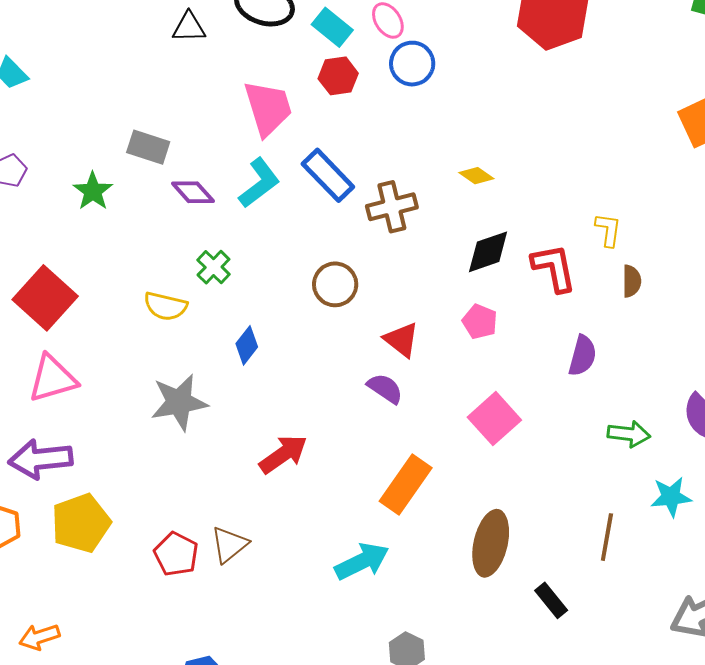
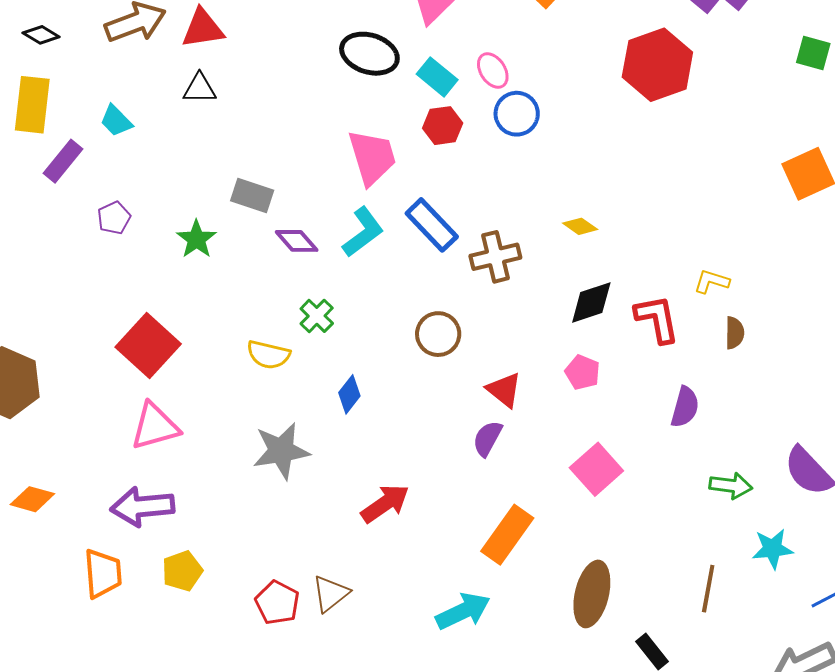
black triangle: (189, 27) -> (200, 88), moved
yellow L-shape: (608, 230) -> (712, 281), turned -81
purple semicircle: (385, 388) -> (487, 438), turned -96
yellow pentagon: (81, 523) -> (182, 571), size x0.7

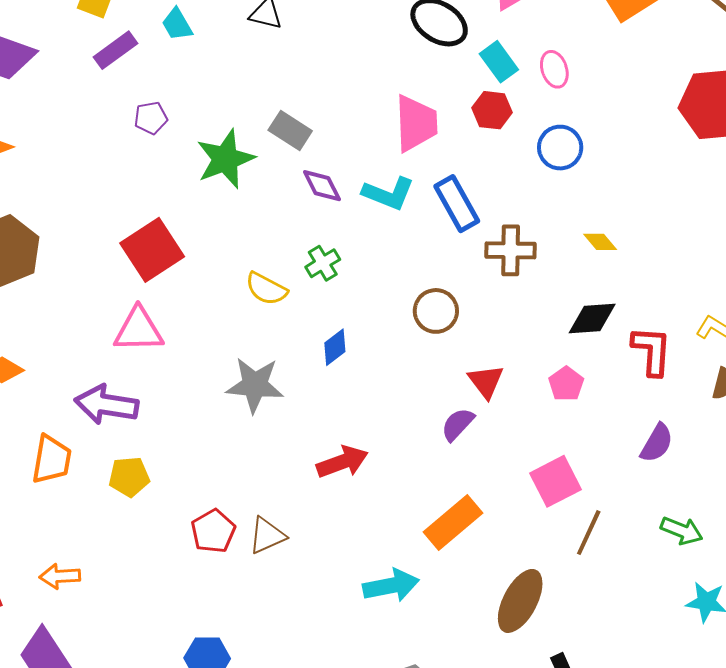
blue circle: (517, 114) -> (560, 148), moved
cyan L-shape: (363, 232) -> (388, 194), turned 44
green star: (196, 239) -> (225, 159), size x1.5
brown line: (708, 589) -> (589, 533), moved

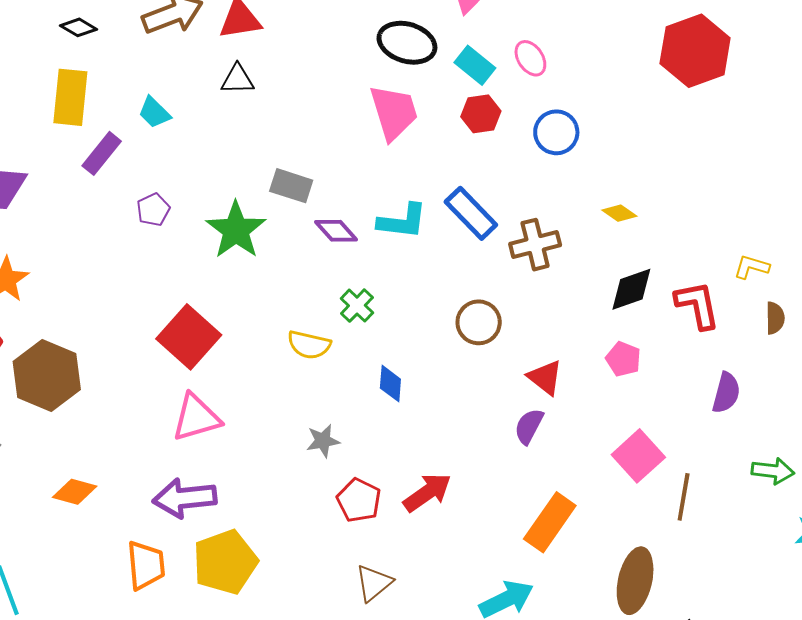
pink trapezoid: (416, 123) -> (394, 112), moved
blue diamond: (335, 347) -> (390, 384), turned -33
gray star: (255, 385) -> (323, 441), size x0.6
yellow pentagon: (129, 477) -> (225, 562), size x1.6
red pentagon: (213, 531) -> (359, 500), moved

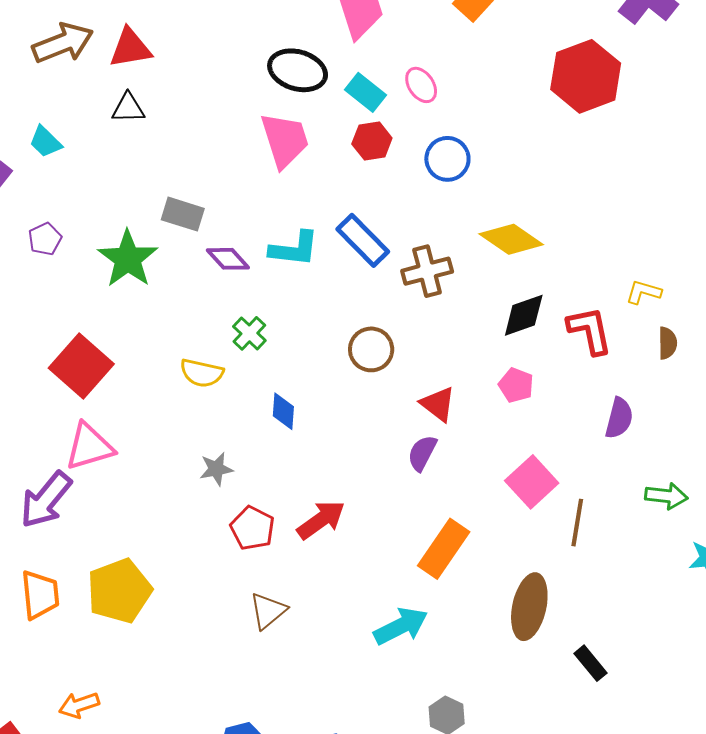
yellow diamond: (619, 213) -> (511, 239), size x1.8
purple arrow: (185, 498) -> (46, 500), moved, turned -44

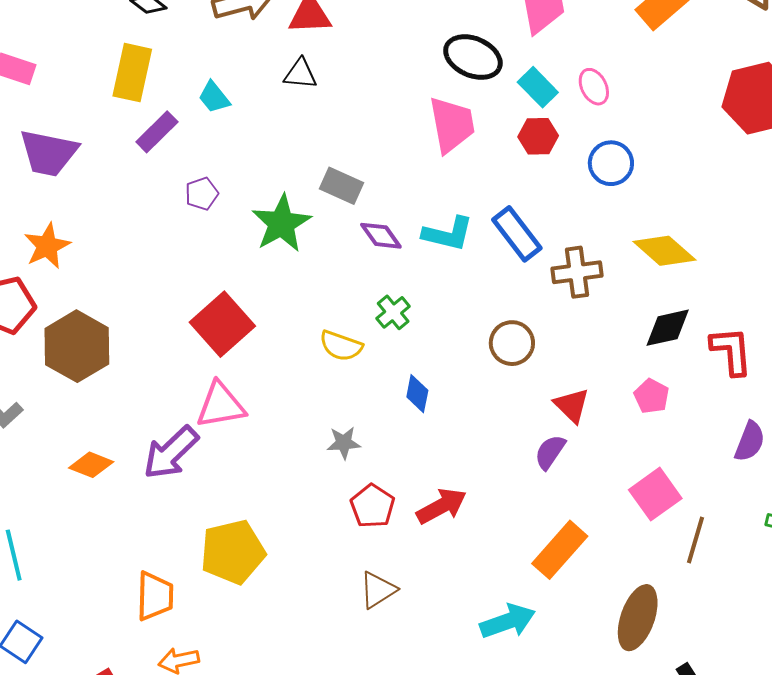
orange trapezoid: (40, 595) -> (155, 596), moved

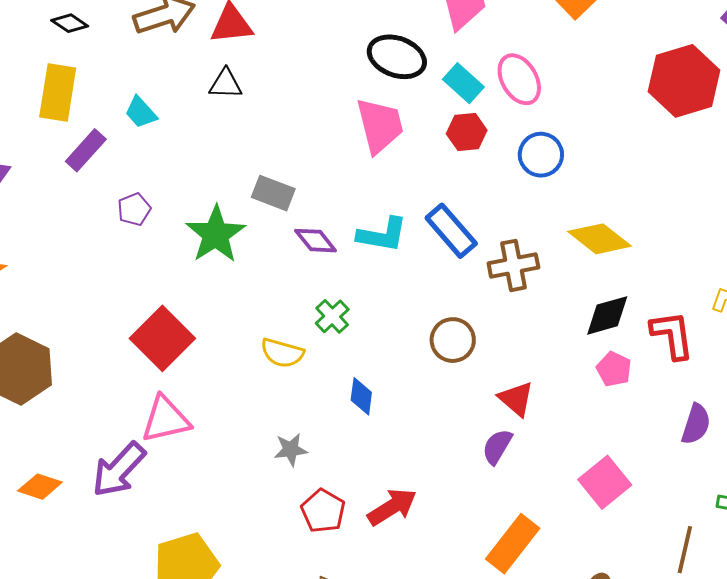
pink ellipse: (594, 87) -> (519, 79), size x1.4
pink pentagon: (651, 396) -> (614, 369), moved
brown line: (696, 540) -> (685, 550), moved

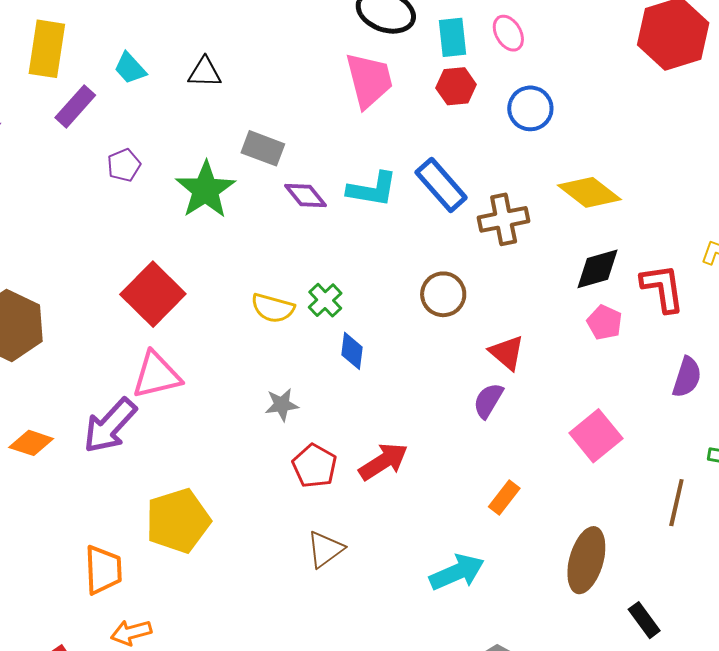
pink ellipse: (519, 79) -> (508, 33), size x0.7
cyan rectangle: (463, 83) -> (452, 37), turned 42
black triangle: (226, 84) -> (205, 72), moved
green cross: (332, 316) -> (325, 300), moved
orange rectangle: (513, 544) -> (504, 497), size x0.6

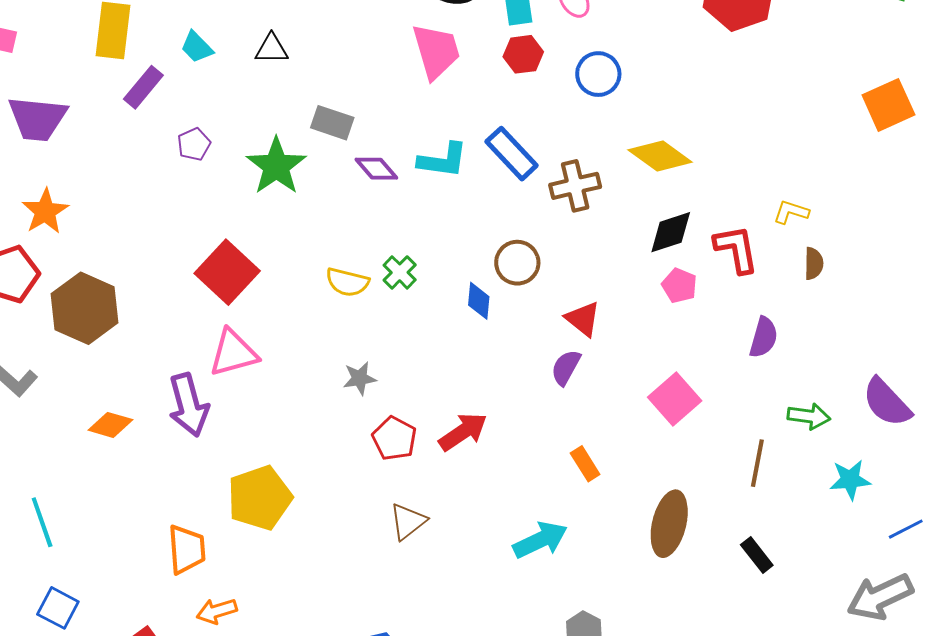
blue diamond: (352, 351) -> (479, 301), moved
purple arrow: (110, 426) -> (189, 405), turned -56
orange rectangle: (504, 497) -> (585, 464), turned -68
black rectangle: (644, 620) -> (757, 555), moved

